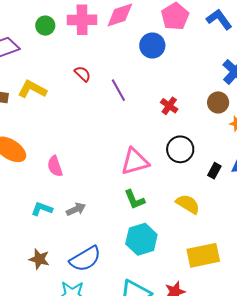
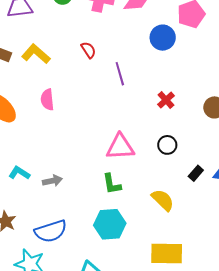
black circle: (180, 149) -> (167, 145), size x0.7
pink semicircle: (55, 166) -> (47, 100), moved

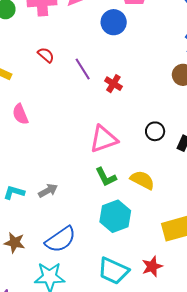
red cross: (166, 100) -> (113, 84), moved
black circle: (167, 145) -> (155, 131), moved
yellow semicircle: (163, 200) -> (142, 180), moved

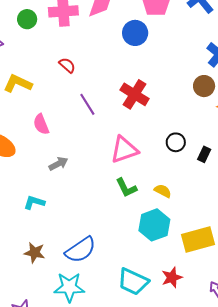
purple line: (83, 69) -> (87, 104), moved
red cross: (113, 84) -> (135, 94), size x1.6
yellow semicircle: (142, 180) -> (163, 191), size x0.7
gray arrow: (48, 191) -> (58, 164), moved
cyan hexagon: (115, 216) -> (154, 225), moved

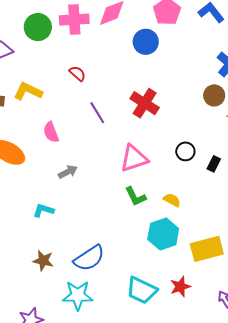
green circle: (27, 19) -> (38, 27), size x1.4

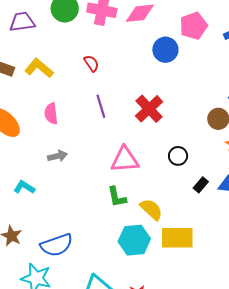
black circle: (185, 151) -> (178, 156), moved
yellow semicircle: (172, 200) -> (151, 209), size x1.4
yellow rectangle: (207, 249) -> (177, 238), moved

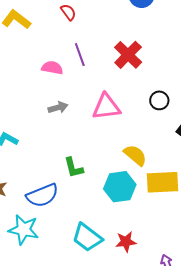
pink semicircle: (51, 114) -> (52, 68), moved, turned 110
gray arrow: (58, 156) -> (58, 108), moved
green L-shape: (117, 197) -> (74, 168), moved

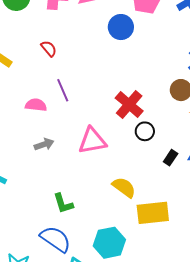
red cross: (128, 55) -> (129, 105), moved
cyan hexagon: (120, 187) -> (109, 243), moved
blue semicircle: (42, 195) -> (55, 239), moved, turned -120

